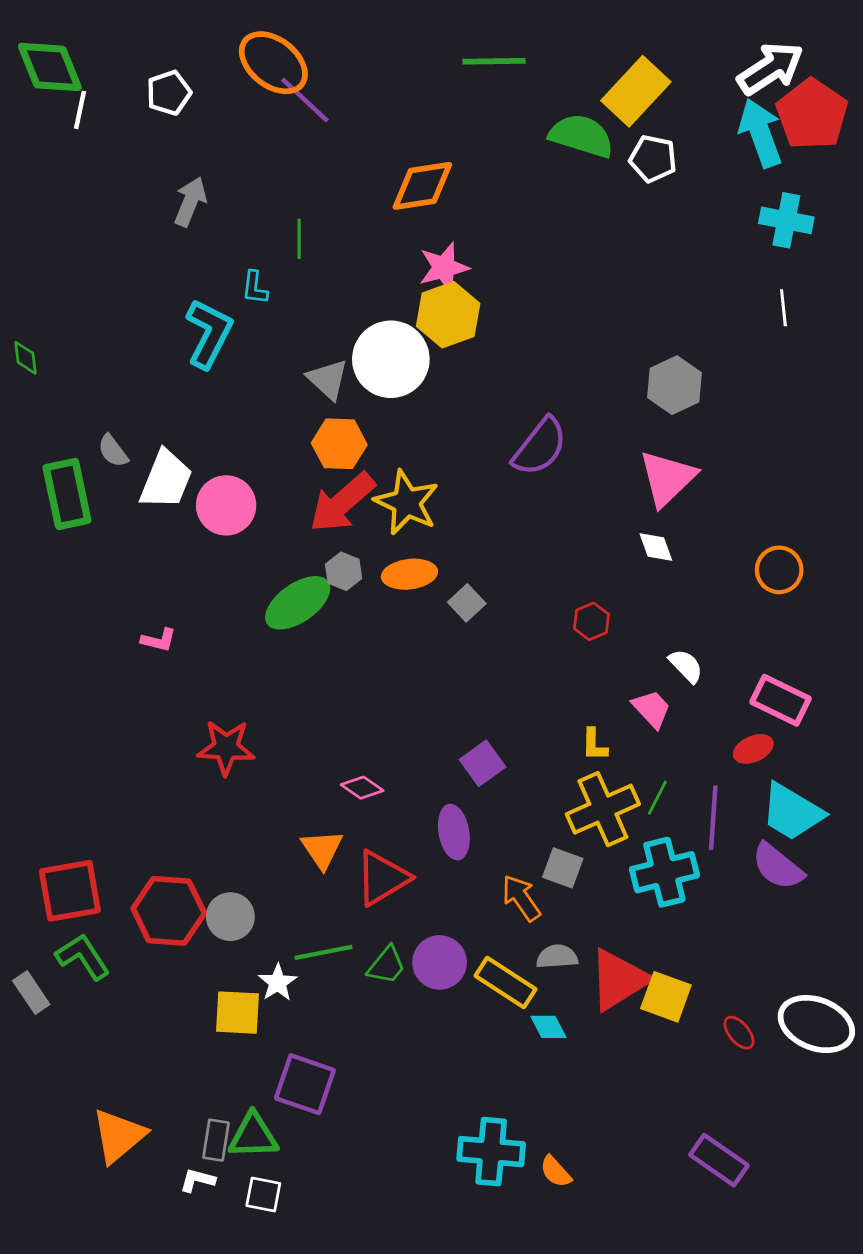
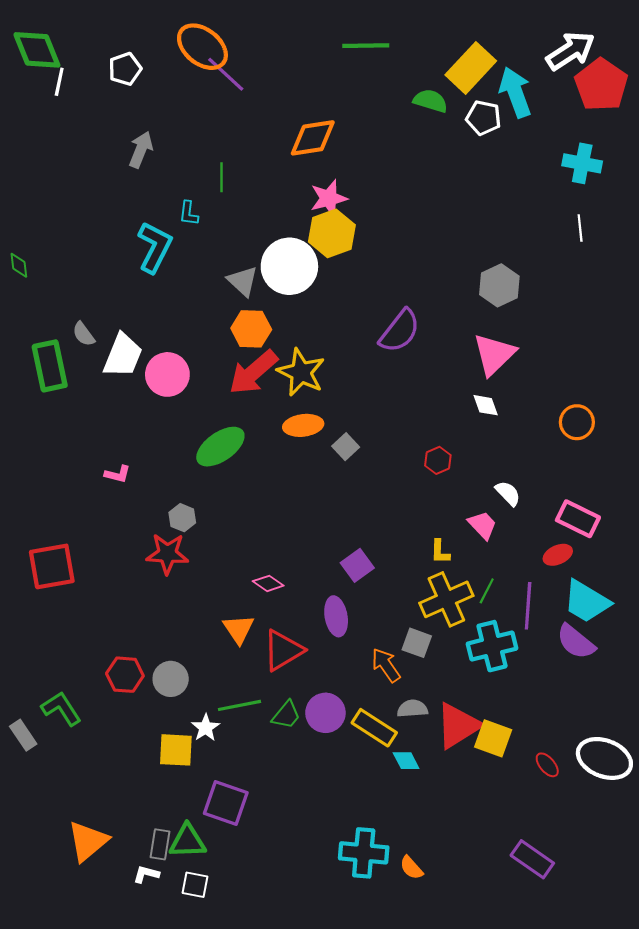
cyan arrow: (760, 133) -> (515, 92), moved
green semicircle: (581, 136) -> (430, 101), size x0.7
gray hexagon: (344, 571) -> (182, 518), moved
red square: (70, 891) -> (52, 566), moved
red hexagon: (169, 911) -> (125, 675), size x0.7

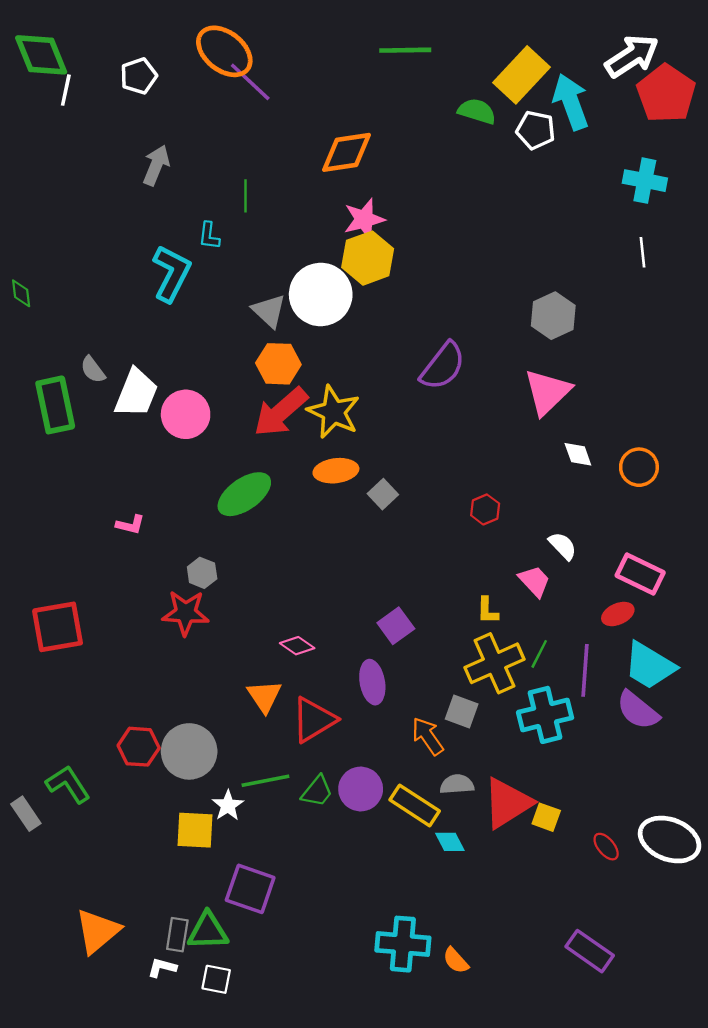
white diamond: (486, 405) -> (578, 454), moved
gray circle: (171, 679) -> (189, 751), size x1.4
yellow square: (493, 738) -> (546, 817), size x0.7

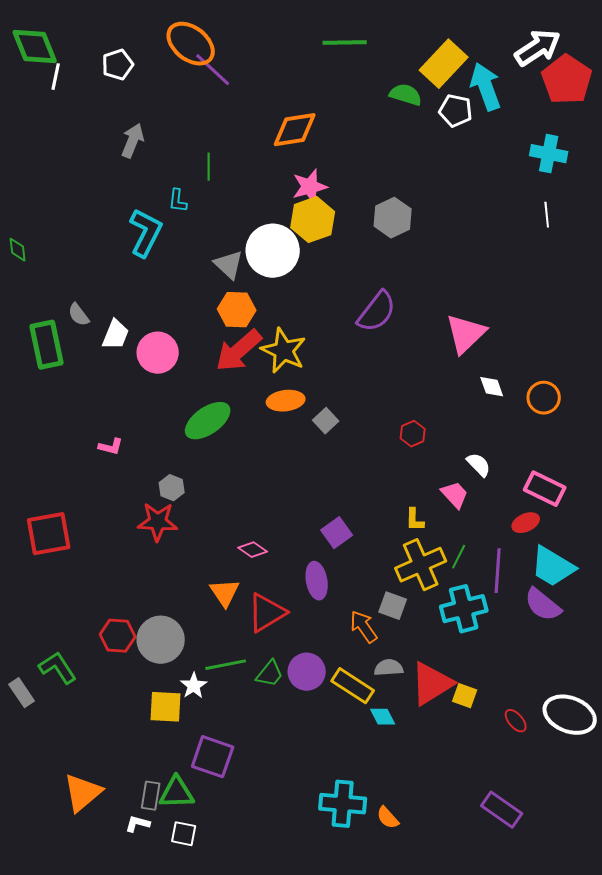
gray hexagon: (553, 316) -> (393, 218), moved
white trapezoid: (136, 393) -> (116, 335), size x0.7

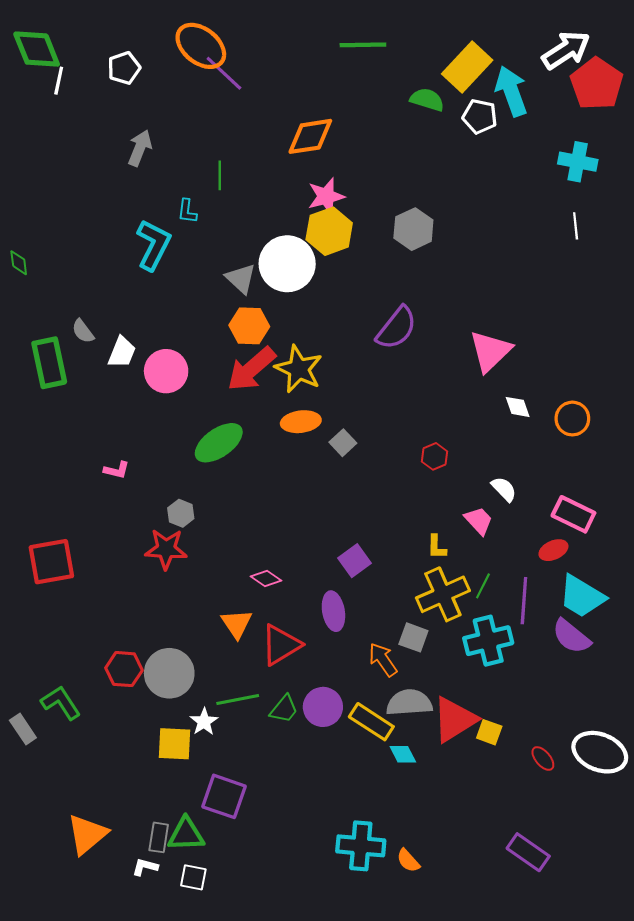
gray semicircle: (389, 668) -> (409, 703), size x1.5

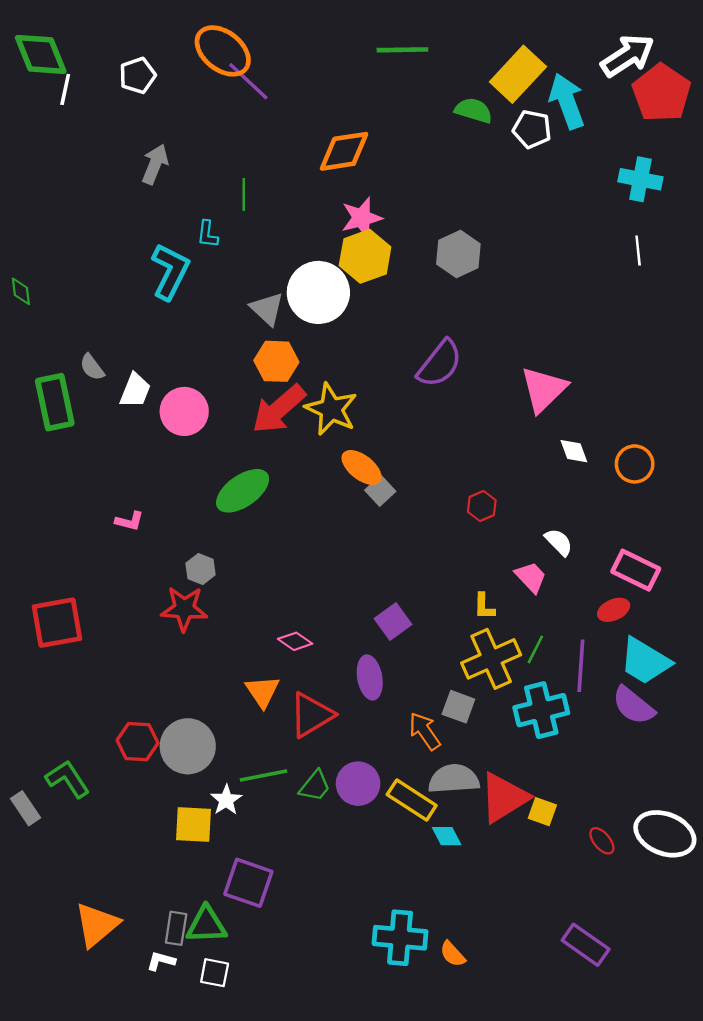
orange ellipse: (301, 422) -> (362, 467), moved, turned 45

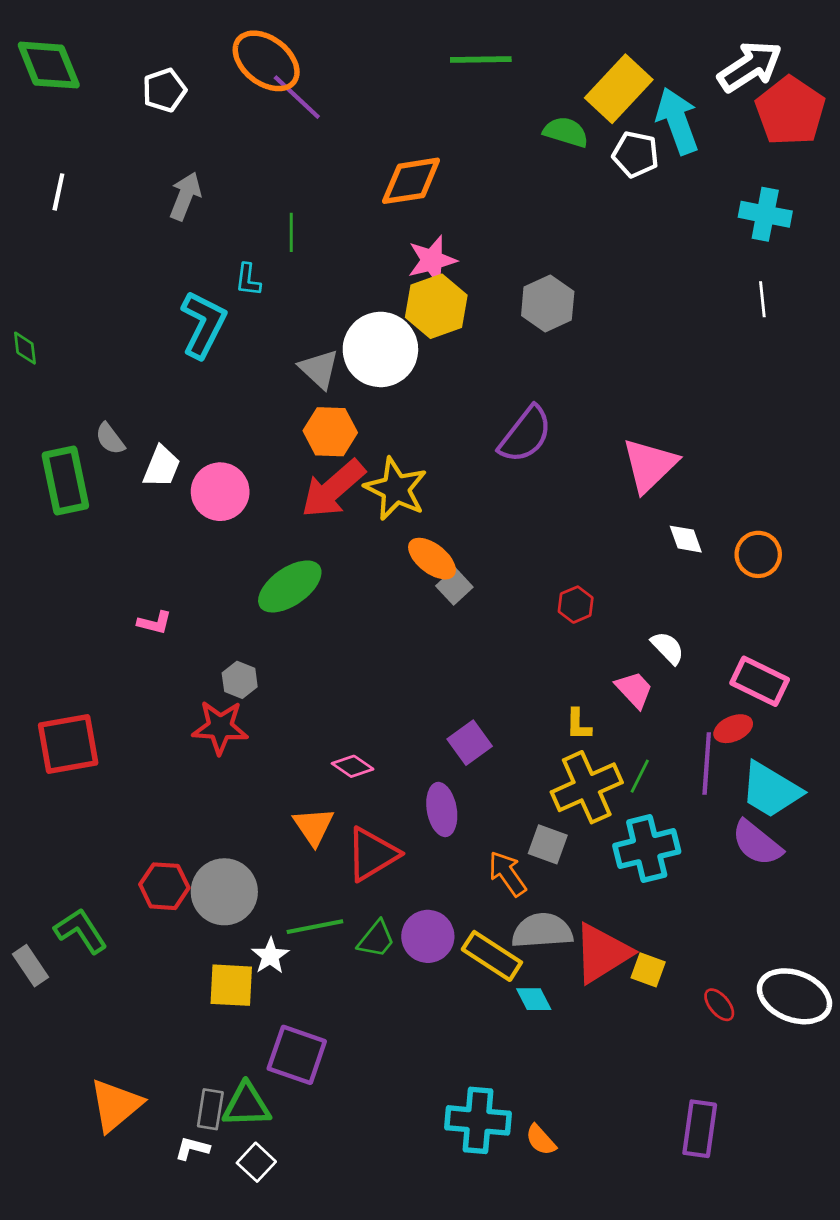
white line: (65, 89) -> (58, 192), moved
purple line: (581, 666) -> (707, 764), moved
purple rectangle: (586, 945) -> (700, 1129), turned 63
white square: (215, 973) -> (256, 1162), turned 32

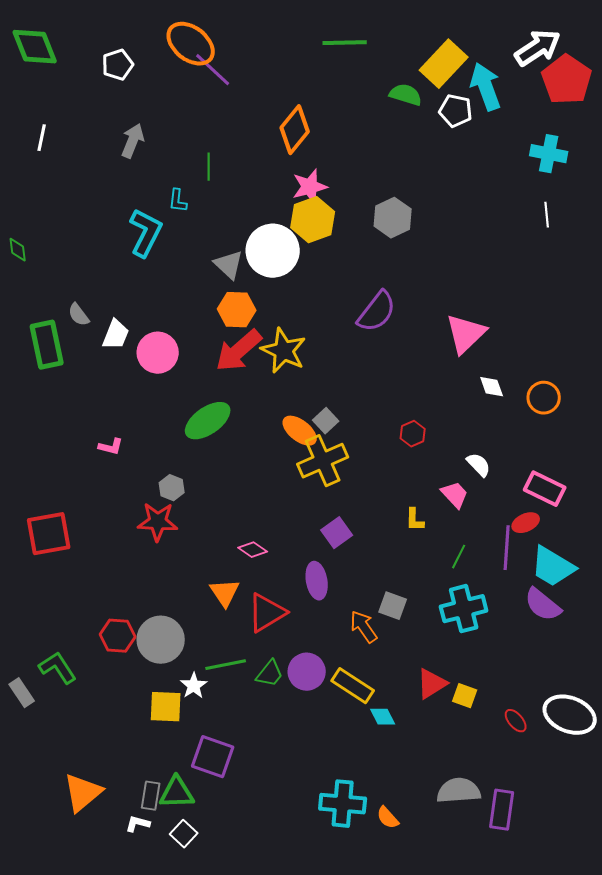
orange diamond: (411, 181) -> (295, 130), turned -42
orange ellipse: (432, 559) -> (300, 431), moved
yellow cross: (587, 787) -> (323, 461), moved
gray semicircle: (542, 931) -> (459, 791), moved
red triangle: (602, 953) -> (432, 684), size x0.7

